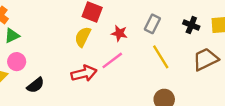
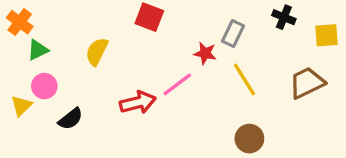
black cross: (191, 25) -> (284, 17), moved
red star: (119, 33) -> (205, 53), moved
yellow semicircle: (83, 37) -> (97, 52), moved

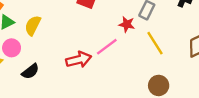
yellow semicircle: (97, 52) -> (33, 25), moved

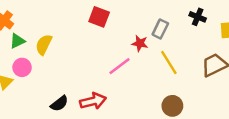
red arrow: (79, 60) -> (93, 101), moved
black semicircle: (30, 71) -> (59, 103), moved

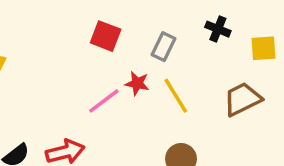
red square: (99, 17) -> (106, 36), moved
red star: (140, 43) -> (137, 83), moved

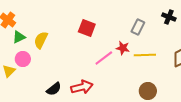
red square: (106, 36) -> (87, 28), moved
yellow line: (176, 96) -> (145, 55), turned -60

